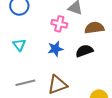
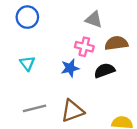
pink cross: (59, 24) -> (84, 47), moved

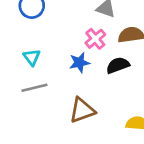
pink cross: (84, 47) -> (95, 39), turned 36
gray line: (34, 108) -> (34, 88), moved

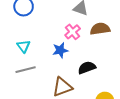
black semicircle: (118, 65) -> (87, 68), moved

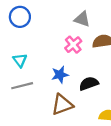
blue star: (60, 50) -> (60, 75), moved

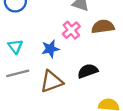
blue star: (60, 75) -> (50, 49), moved
brown triangle: (62, 105) -> (51, 81), moved

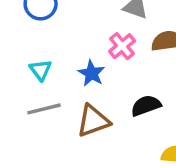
blue star: (50, 49) -> (91, 73), turned -30

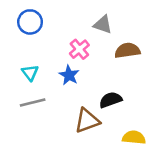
pink cross: (122, 46) -> (79, 49), moved
brown triangle: (93, 121) -> (87, 121), moved

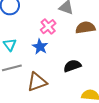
brown triangle: (87, 121) -> (37, 82), moved

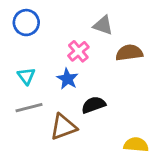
black semicircle: (72, 66) -> (93, 105), moved

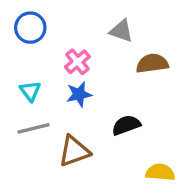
pink cross: (78, 51) -> (77, 62), moved
blue star: (67, 79) -> (79, 94), turned 30
black semicircle: (93, 105) -> (126, 125), moved

